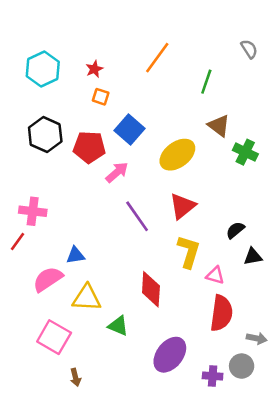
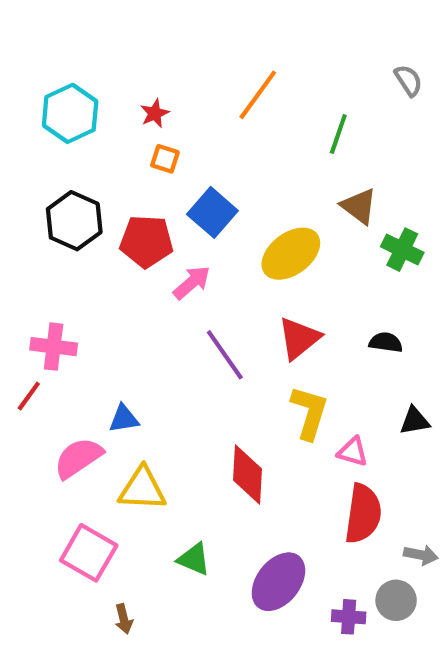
black semicircle: (235, 230) -> (386, 342), moved, turned 48
green triangle: (118, 326) -> (194, 559), moved

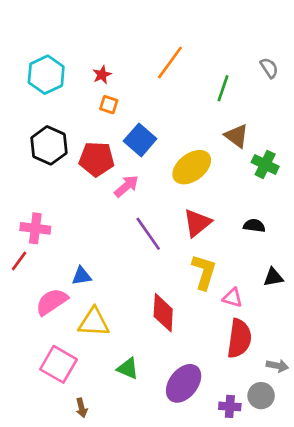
gray semicircle: (408, 80) -> (269, 68), moved

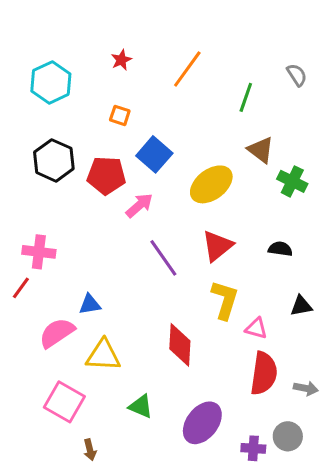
red star: (102, 75) -> (121, 60), moved
gray arrow: (277, 366) -> (306, 388), moved

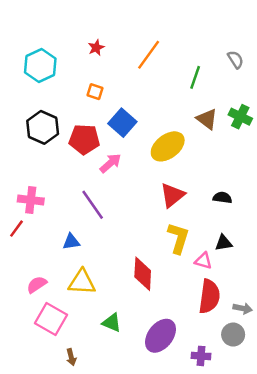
green cross: (292, 181) -> (240, 117), moved
purple line: (163, 258) -> (93, 205), moved
black triangle: (301, 306) -> (224, 243), moved
pink semicircle: (57, 333) -> (37, 285), moved, size x0.7
gray circle: (288, 436) -> (233, 335), moved

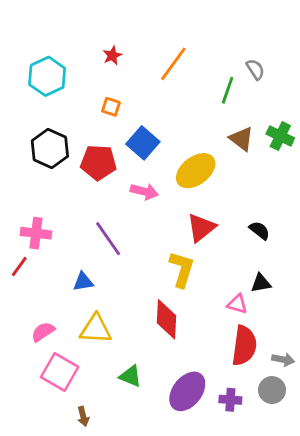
gray semicircle: (236, 60) -> (255, 69), moved
pink arrow: (110, 163) -> (144, 192), moved, turned 55
black semicircle: (222, 198) -> (260, 230), turned 30
yellow L-shape: (178, 238) -> (182, 269), moved
purple cross: (201, 356) -> (230, 400), moved

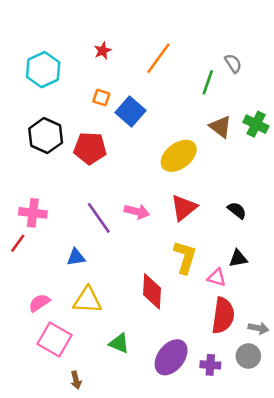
blue square: (143, 143) -> (131, 111), moved
pink arrow: (144, 192) -> (137, 212), moved
yellow L-shape: (182, 269) -> (185, 257), moved

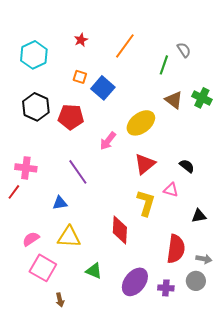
pink arrow: (137, 212) -> (108, 141), moved, turned 114
black triangle: (238, 258) -> (199, 216), moved
pink triangle: (217, 277) -> (171, 190), moved

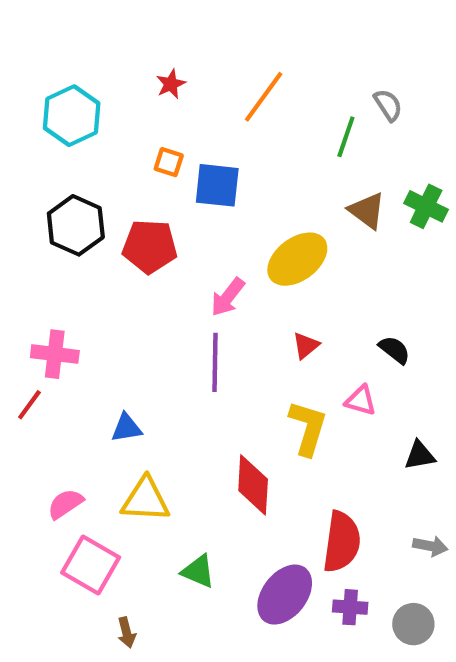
blue square: (103, 88) -> (217, 185), turned -35
red triangle: (145, 164) -> (306, 346), size x0.6
purple line: (78, 172) -> (215, 362), moved, turned 36
red semicircle: (176, 249) -> (342, 542), moved
gray circle: (196, 281) -> (413, 624), moved

